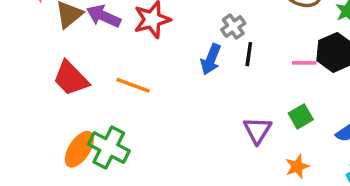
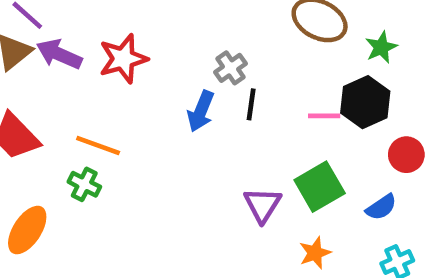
green square: (301, 116) -> (320, 187), size x1.5
green cross: (109, 148) -> (84, 184), moved, size x0.6

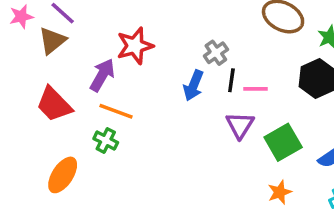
purple arrow: (59, 54) -> (102, 75), moved, turned 96
pink line: (324, 116) -> (255, 89), moved
purple triangle: (262, 205) -> (240, 125), moved

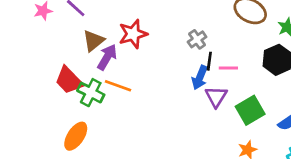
brown triangle: (52, 41) -> (93, 41), moved
blue arrow: (194, 85) -> (200, 78), moved
green cross: (106, 141) -> (91, 93), moved, size x1.4

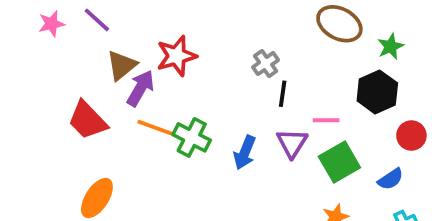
pink line: (228, 68) -> (326, 120), moved
blue arrow: (200, 78) -> (245, 153), moved
green cross: (91, 93) -> (192, 137), moved

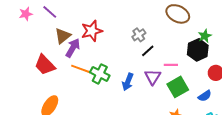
green star: (391, 46) -> (205, 36), moved
black line: (283, 94) -> (148, 51), turned 40

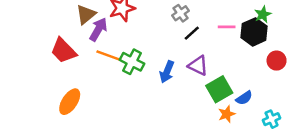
pink line: (171, 65) -> (227, 27), moved
purple triangle: (153, 77) -> (198, 66), turned -36
green square: (178, 87) -> (219, 89), moved
blue semicircle: (205, 96) -> (244, 98), moved

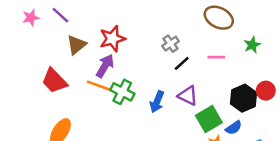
purple arrow: (98, 29) -> (105, 66), moved
black hexagon: (254, 32) -> (243, 98), moved

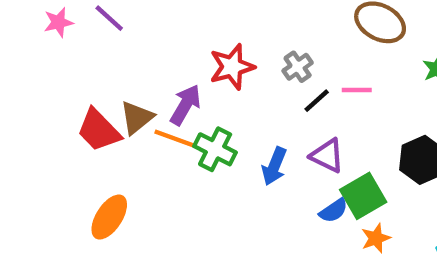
red star: (112, 39) -> (232, 67), moved
brown triangle: (77, 45) -> (137, 118), moved
pink line: (216, 57) -> (357, 90), moved
blue semicircle: (234, 128) -> (334, 211), moved

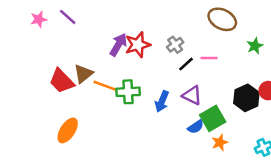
purple arrow: (185, 105) -> (118, 45), moved
green cross: (215, 149) -> (128, 92), turned -30

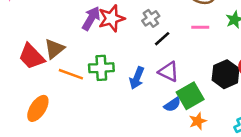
pink line: (209, 58) -> (200, 27), moved
orange line: (105, 86) -> (71, 74), moved

